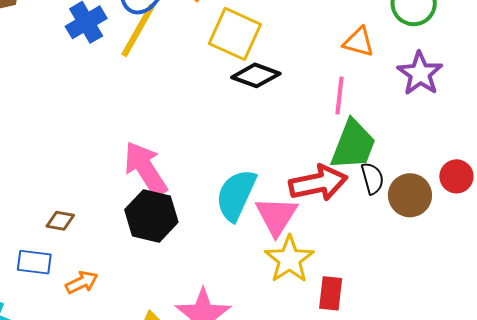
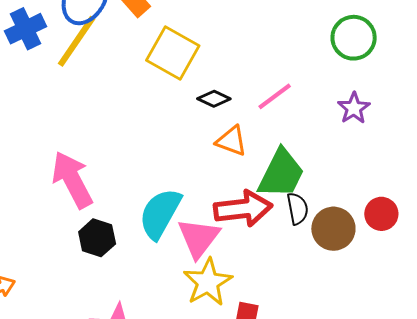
orange triangle: (359, 42) -> (231, 141), moved
purple star: (420, 73) -> (354, 108), size x0.7
black diamond: (256, 75) -> (214, 99), moved, size x0.7
pink line: (339, 96) -> (275, 96), moved, turned 42
black hexagon: (151, 216) -> (97, 238), moved, size x0.7

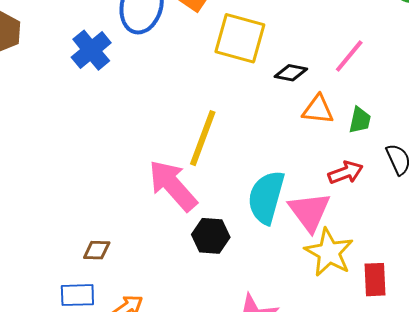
yellow line: (76, 41) -> (203, 138), moved
green trapezoid: (281, 174) -> (360, 120), moved, size x0.5
red arrow: (243, 209) -> (346, 173), size x0.6

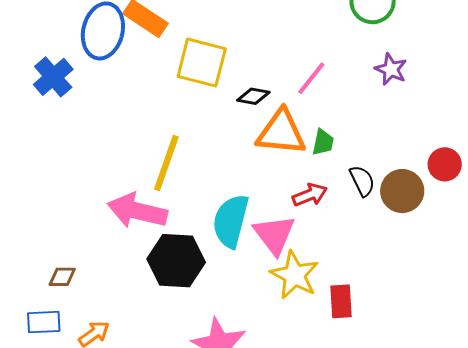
orange triangle: (318, 110) -> (281, 132), size x1.6
pink arrow: (173, 185) -> (137, 211), turned -34
black hexagon: (211, 236) -> (176, 261), size x1.5

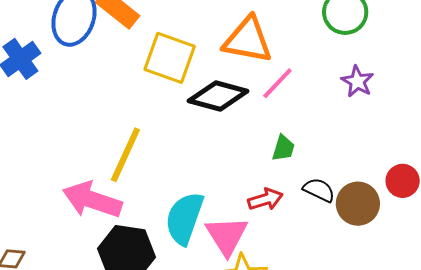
black diamond: (253, 96) -> (218, 96), size x1.8
orange triangle: (281, 132) -> (248, 40), moved
black semicircle: (362, 181) -> (319, 190), turned -44

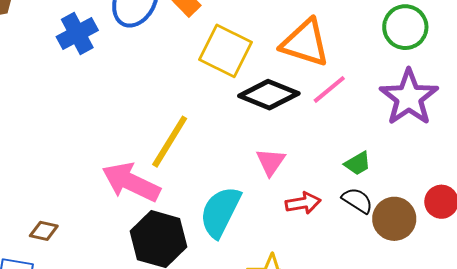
purple star: (357, 81) -> (409, 97), size x1.8
green trapezoid: (283, 148) -> (358, 163), moved, turned 36
pink triangle: (227, 236) -> (271, 162), moved, size x0.7

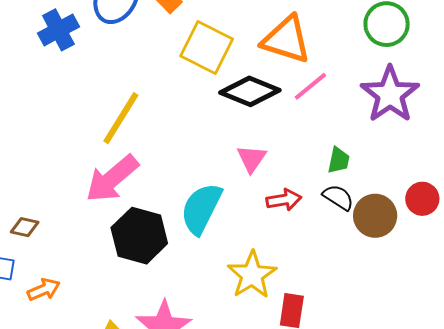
yellow line: (170, 142) -> (121, 118), moved
green trapezoid: (358, 163) -> (339, 160), turned -48
pink arrow: (131, 182) -> (112, 179), turned -66

